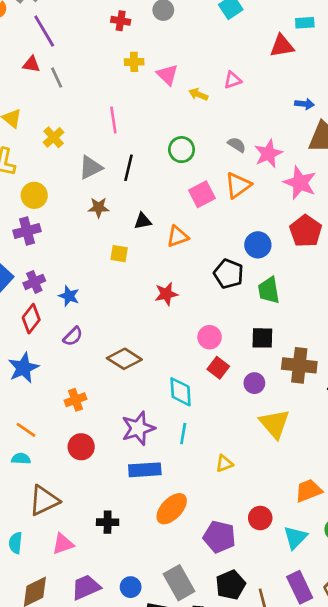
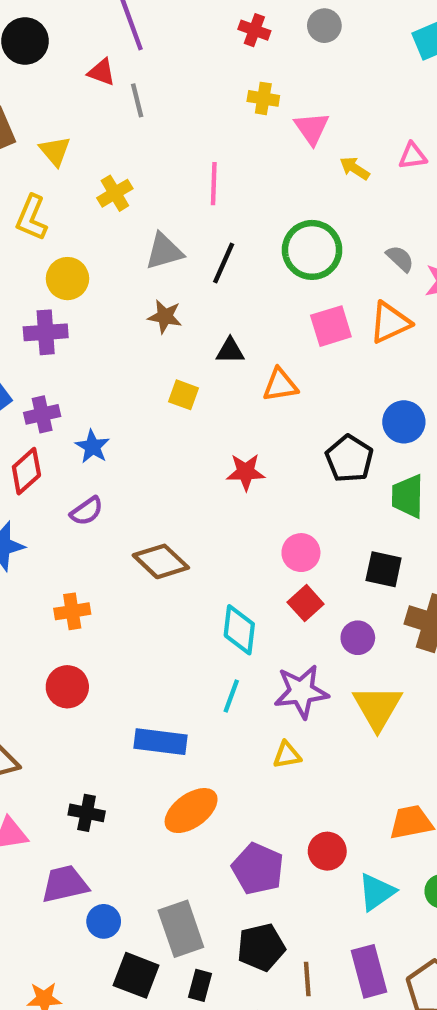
green circle: (182, 150) -> (312, 250), size x1.4
purple star: (138, 428) -> (301, 692), moved
purple trapezoid: (86, 587) -> (65, 884), moved

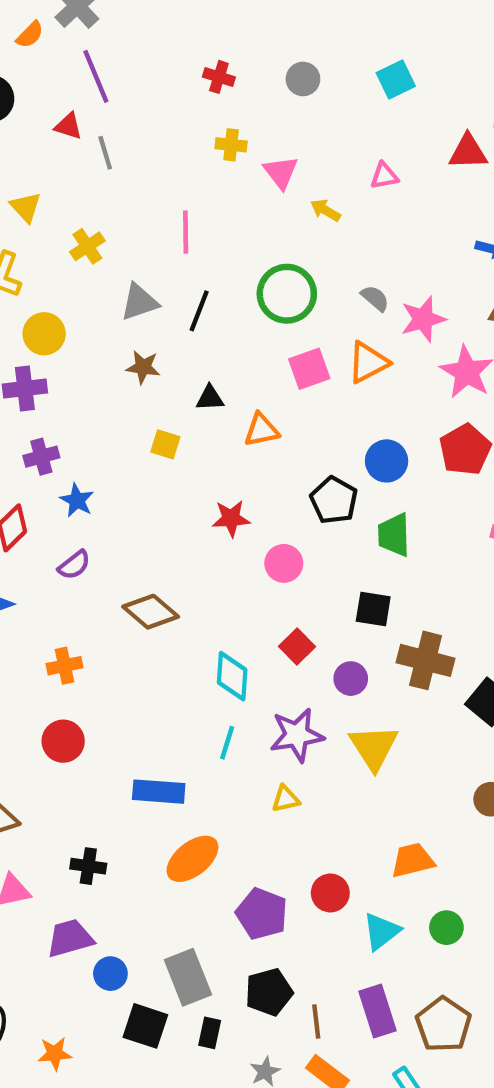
gray circle: (324, 26) -> (303, 79), moved
pink triangle: (413, 156) -> (384, 176), moved
purple cross: (42, 414) -> (41, 457), moved
pink circle: (301, 553) -> (284, 563), moved

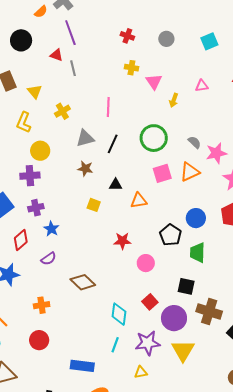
yellow arrow: (325, 210) -> (174, 100), turned -104
purple circle: (351, 679) -> (174, 318), size x1.6

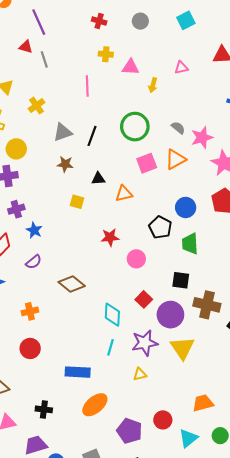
pink triangle: (154, 82) -> (131, 67), turned -48
pink line: (108, 107) -> (87, 86), moved

